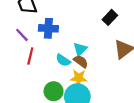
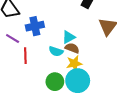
cyan triangle: (80, 49) -> (69, 37), turned 32

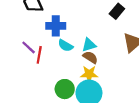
purple line: (13, 39) -> (29, 47), moved
cyan semicircle: (56, 51) -> (65, 46), moved

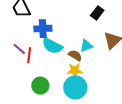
cyan triangle: (89, 45) -> (86, 46), moved
cyan semicircle: (65, 46) -> (52, 46), size x1.5
green circle: (65, 89) -> (40, 86), moved

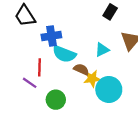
purple line: (19, 49) -> (30, 83), moved
brown semicircle: (75, 55) -> (81, 69), moved
cyan circle: (75, 87) -> (109, 89), moved

